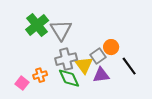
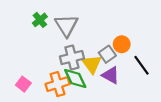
green cross: (37, 25) -> (40, 20), size x0.6
orange cross: (40, 75) -> (58, 84), moved, size x1.5
purple triangle: (101, 75) -> (111, 75), turned 36

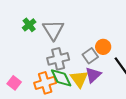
yellow triangle: (92, 64) -> (79, 79), moved
purple triangle: (111, 75) -> (93, 75), turned 48

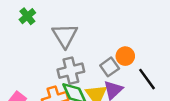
green cross: (29, 25) -> (27, 16), moved

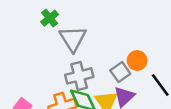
green cross: (27, 16) -> (50, 18), moved

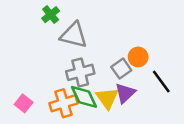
gray triangle: (73, 39) -> (74, 35), turned -44

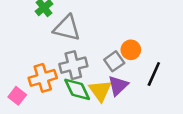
black line: (161, 81) -> (154, 74), turned 60
orange cross: (63, 103) -> (43, 78), moved

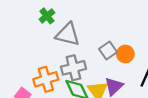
gray square: (114, 61) -> (108, 50), moved

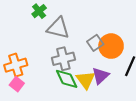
orange circle: (125, 54) -> (111, 46), size x1.5
orange cross: (46, 79) -> (16, 65), moved

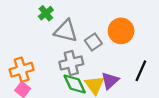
gray square: (95, 43) -> (93, 42), moved
orange circle: (111, 46) -> (121, 31), moved

